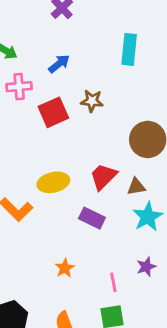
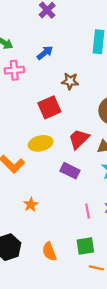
red square: (53, 112) -> (49, 107), moved
orange star: (65, 268) -> (31, 205), moved
pink line: (113, 282) -> (88, 211), moved

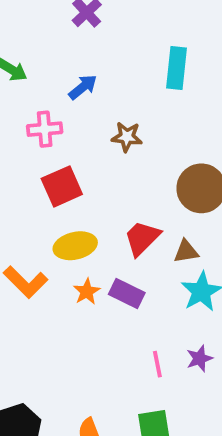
pink cross: (14, 70) -> (45, 129), moved
red square: (49, 107) -> (62, 186), moved
orange star: (31, 205) -> (87, 292), moved

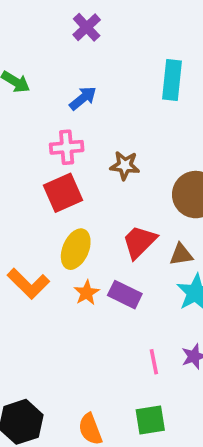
pink cross: (45, 129) -> (67, 147), moved
brown star: (127, 137) -> (125, 165), moved
yellow ellipse: (75, 246) -> (76, 249), turned -54

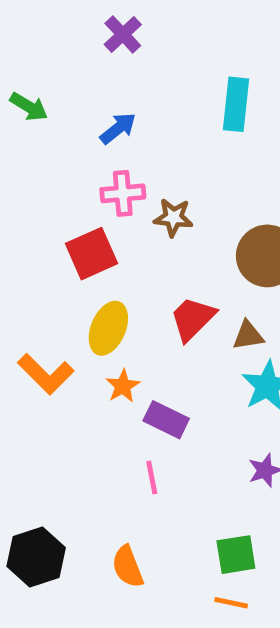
pink cross: (67, 147) -> (123, 193), moved
purple rectangle: (125, 295) -> (166, 420), moved
pink line: (154, 362) -> (152, 477), moved
green square: (150, 420) -> (236, 555), moved

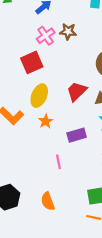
pink cross: (123, 193) -> (46, 36), turned -30
brown star: (173, 217) -> (68, 31), moved
purple rectangle: (166, 420) -> (77, 135), moved, turned -42

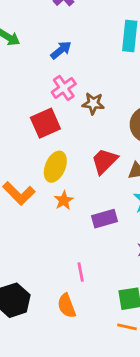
brown star: (68, 31) -> (93, 103), moved
pink line: (58, 162) -> (81, 272), moved

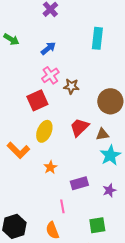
orange star: (64, 200) -> (50, 167), moved
purple rectangle: (104, 219) -> (79, 183), moved

